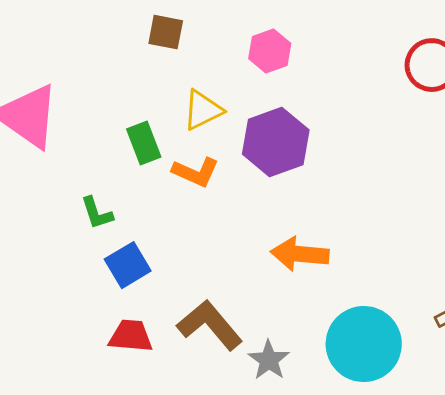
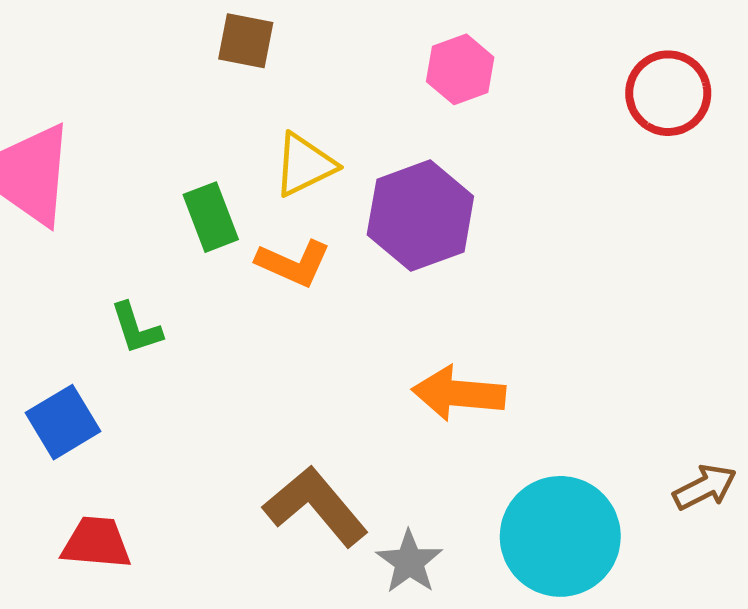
pink hexagon: (270, 51) -> (460, 69), moved
blue square: (128, 265) -> (63, 422), moved
red trapezoid: (131, 336) -> (96, 543), moved

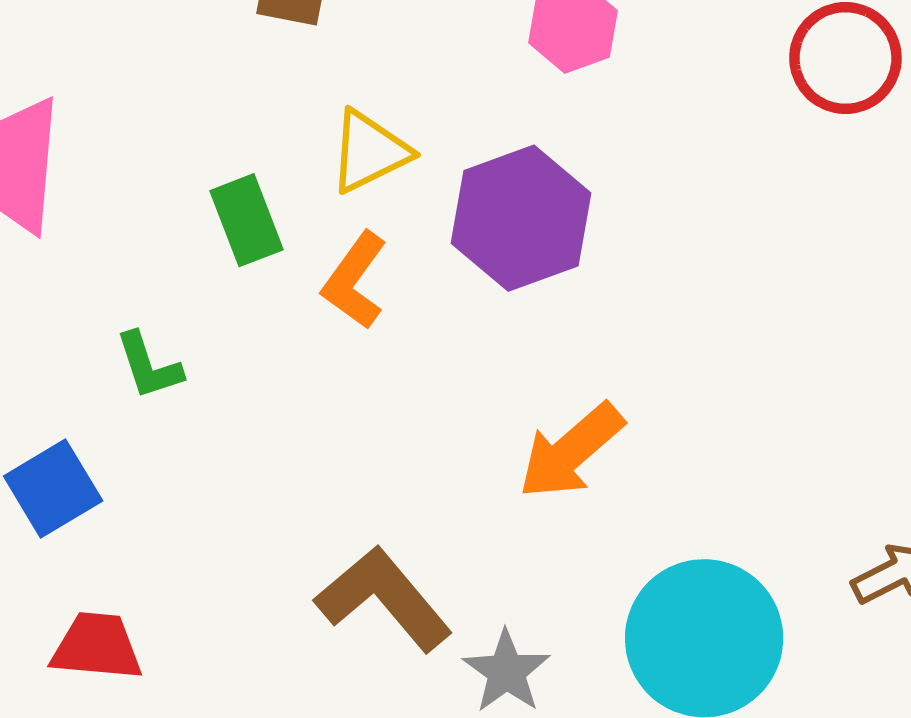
orange L-shape: (293, 263) -> (355, 281), turned 102
orange arrow: (459, 393) -> (571, 451), turned -46

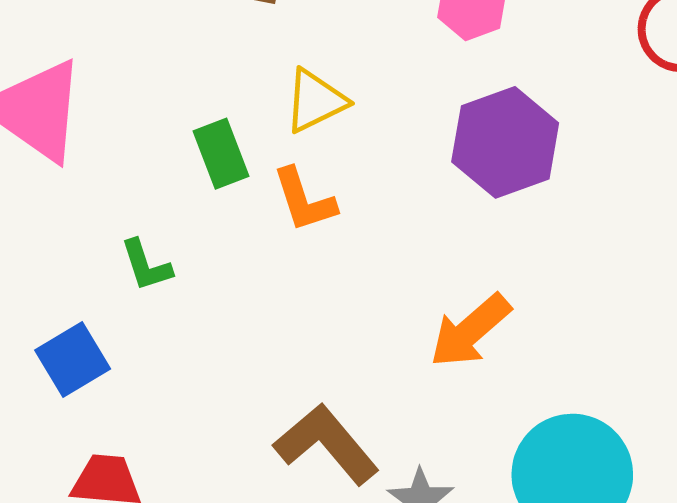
purple hexagon: (521, 218) -> (505, 142), moved
orange L-shape: (355, 281) -> (304, 200), turned -54

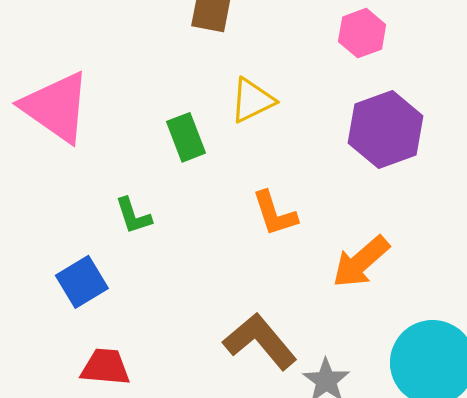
orange L-shape: (304, 200) -> (275, 214), moved

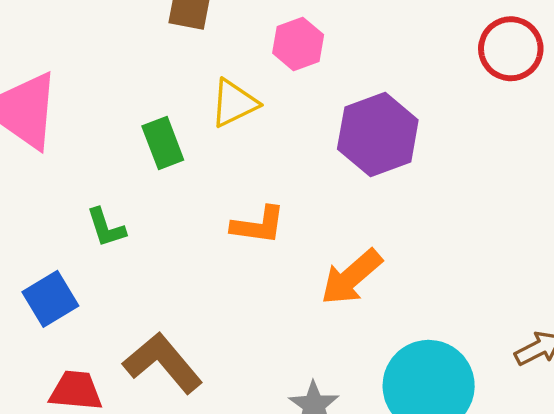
pink hexagon: (362, 33) -> (298, 44), moved
orange L-shape: (275, 214) -> (258, 225), turned -64
brown L-shape: (260, 341) -> (163, 363), moved

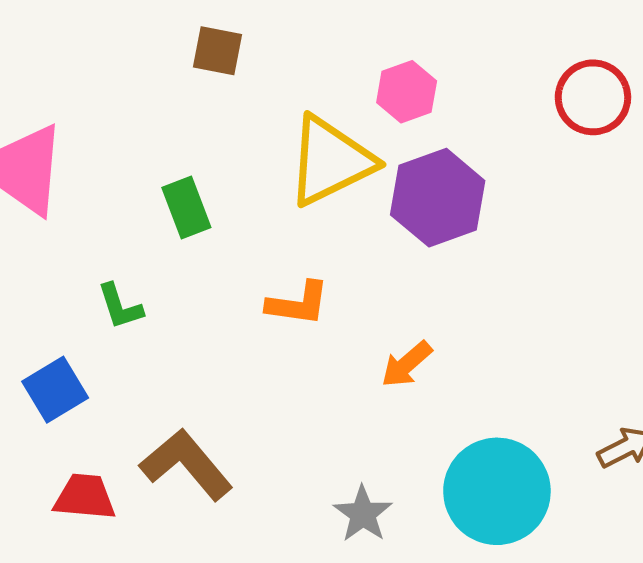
pink hexagon: (298, 44) -> (407, 92), moved
yellow triangle: (234, 103) -> (330, 161), moved, size x1.6
orange arrow: (351, 277) -> (407, 364), size x0.7

